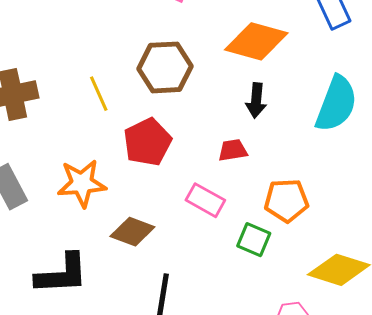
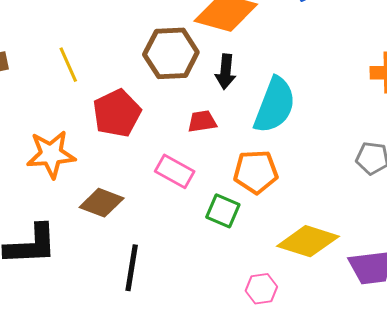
brown hexagon: (165, 67) -> (171, 53), moved
cyan semicircle: (336, 104) -> (275, 105), moved

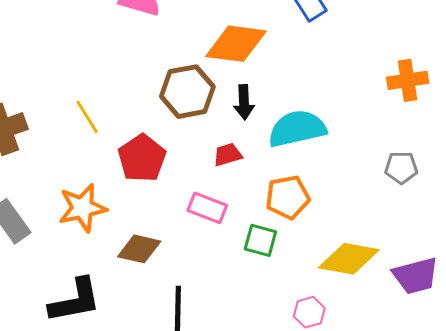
cyan semicircle: (275, 105) -> (297, 129), turned -116

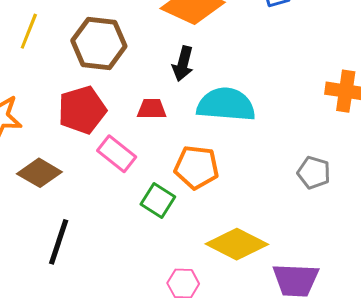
brown hexagon: (187, 92) -> (99, 43), moved
yellow line: (87, 117) -> (29, 31), turned 36
red pentagon: (142, 158) -> (82, 110), moved

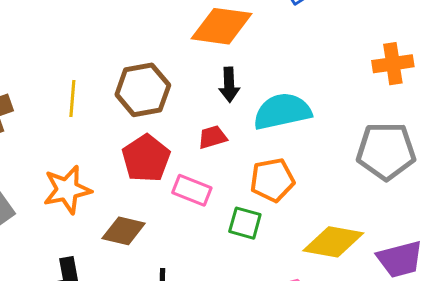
gray pentagon: (314, 173) -> (386, 151), size x1.8

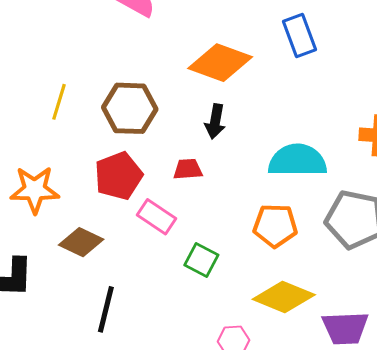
cyan semicircle: (282, 111) -> (297, 161), moved
orange pentagon: (272, 180) -> (275, 226), moved

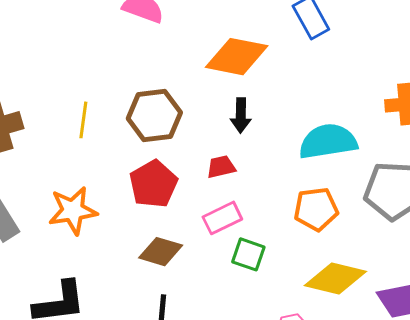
pink rectangle: (156, 217) -> (222, 218), moved, turned -51
brown diamond: (81, 242) -> (161, 252), moved

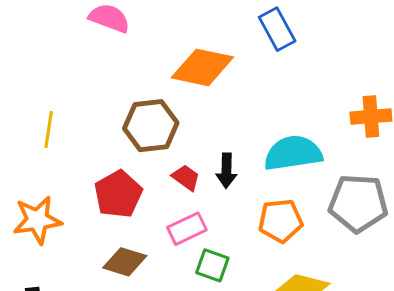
brown hexagon: (154, 115) -> (151, 126), moved
black arrow: (241, 115) -> (226, 171), moved
red trapezoid: (221, 167) -> (186, 178), turned 48

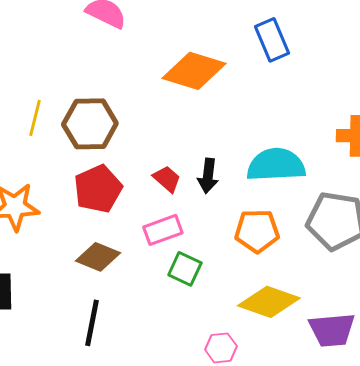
brown hexagon: (151, 126) -> (90, 124), moved

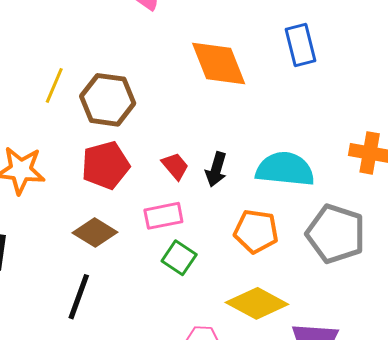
orange diamond: (194, 71) -> (219, 64), turned 42

